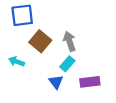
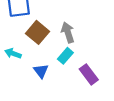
blue triangle: (56, 82) -> (41, 71), moved
purple rectangle: (90, 82) -> (89, 74), turned 60

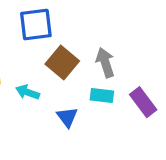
cyan rectangle: (65, 56) -> (102, 96), turned 56
purple rectangle: (89, 74) -> (143, 102), moved

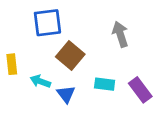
gray arrow: (105, 63) -> (120, 34), moved
blue triangle: (67, 117) -> (66, 94), moved

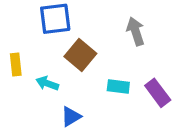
blue triangle: (66, 94) -> (71, 117), moved, turned 36

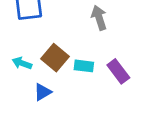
brown square: (80, 55) -> (55, 58), moved

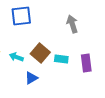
purple rectangle: (118, 71) -> (86, 63), turned 30

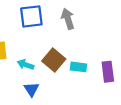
gray arrow: (72, 24) -> (68, 19), moved
blue triangle: (31, 78) -> (31, 89), moved, turned -32

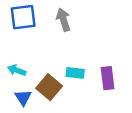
brown square: (54, 60) -> (49, 87), moved

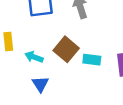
brown square: (49, 87) -> (66, 49), moved

